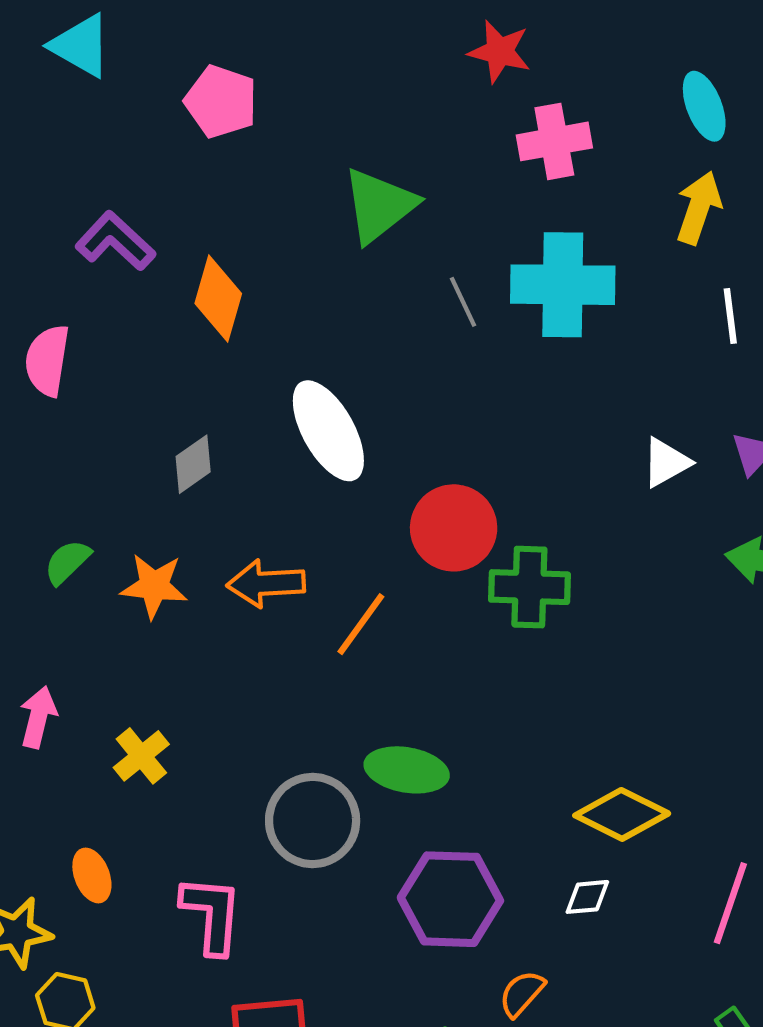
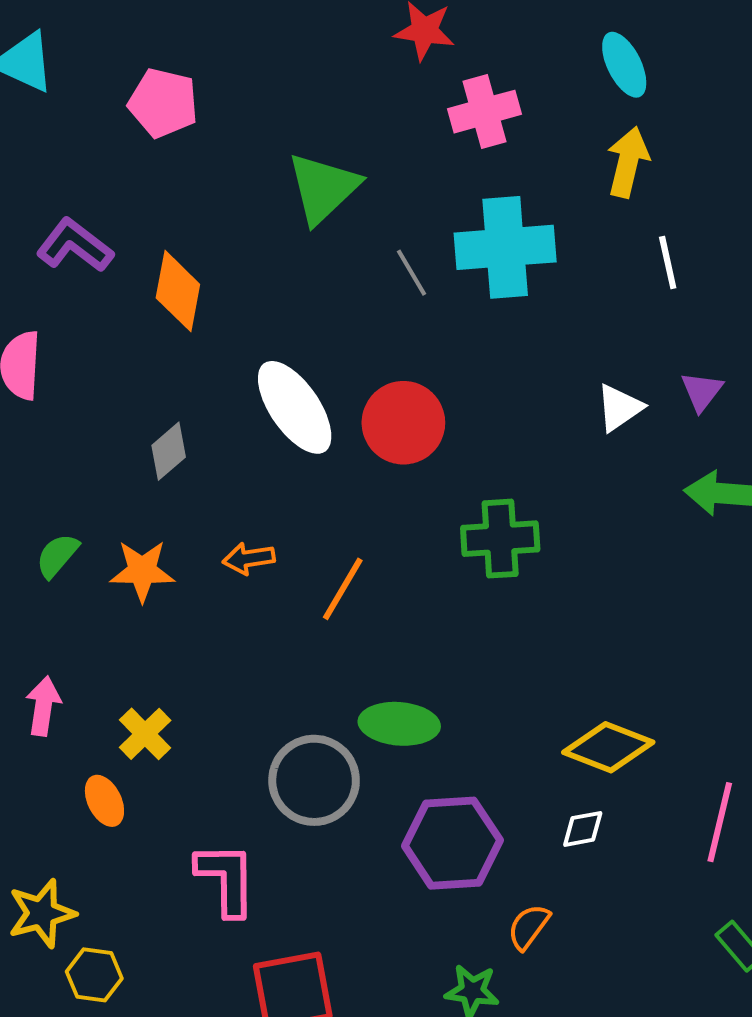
red circle: (454, 528) -> (403, 423), moved
orange arrow: (266, 583) -> (249, 558), size x0.7
orange ellipse: (92, 875) -> (104, 801), moved

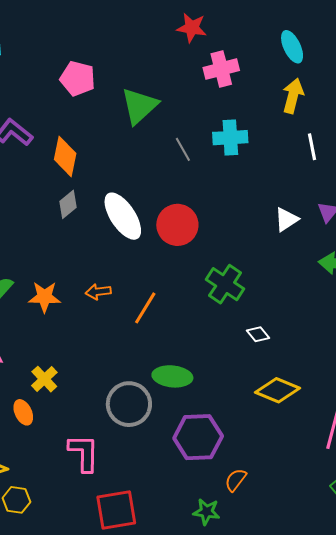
pink pentagon: (163, 103) -> (78, 79), moved
cyan cross: (505, 247) -> (230, 138), size x0.7
gray diamond: (169, 451) -> (68, 204), moved
green cross: (500, 539) -> (225, 284), turned 36
white diamond: (583, 829) -> (258, 334), moved, turned 60

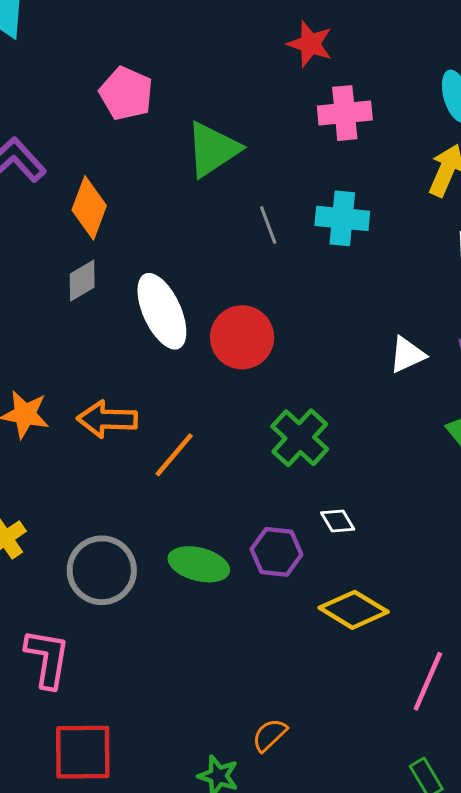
orange arrow: (98, 292) -> (107, 419), size x1.5
gray circle: (129, 404) -> (102, 570), moved
purple hexagon: (198, 437) -> (277, 552), moved, size x0.7

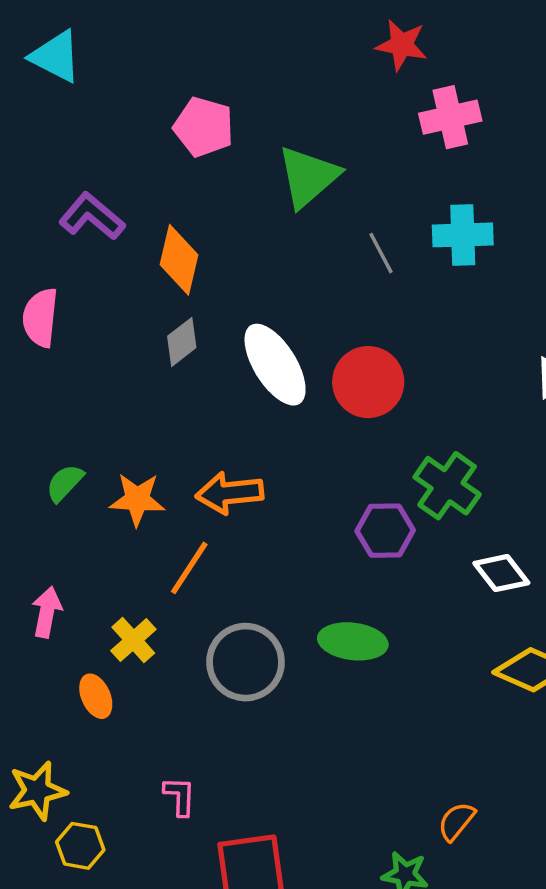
orange line: (174, 455) -> (189, 568), moved
white diamond: (338, 521) -> (501, 573), size x1.4
purple hexagon: (277, 552) -> (385, 531), moved
pink L-shape: (47, 658) -> (180, 796), moved, size x0.6

